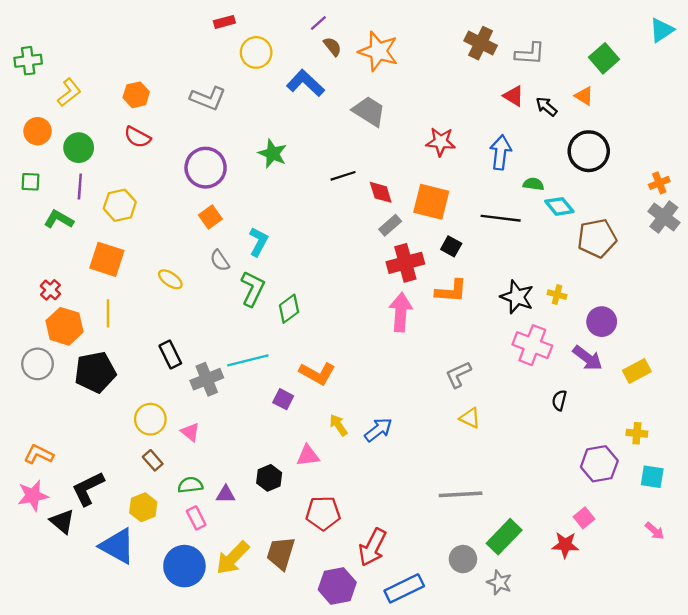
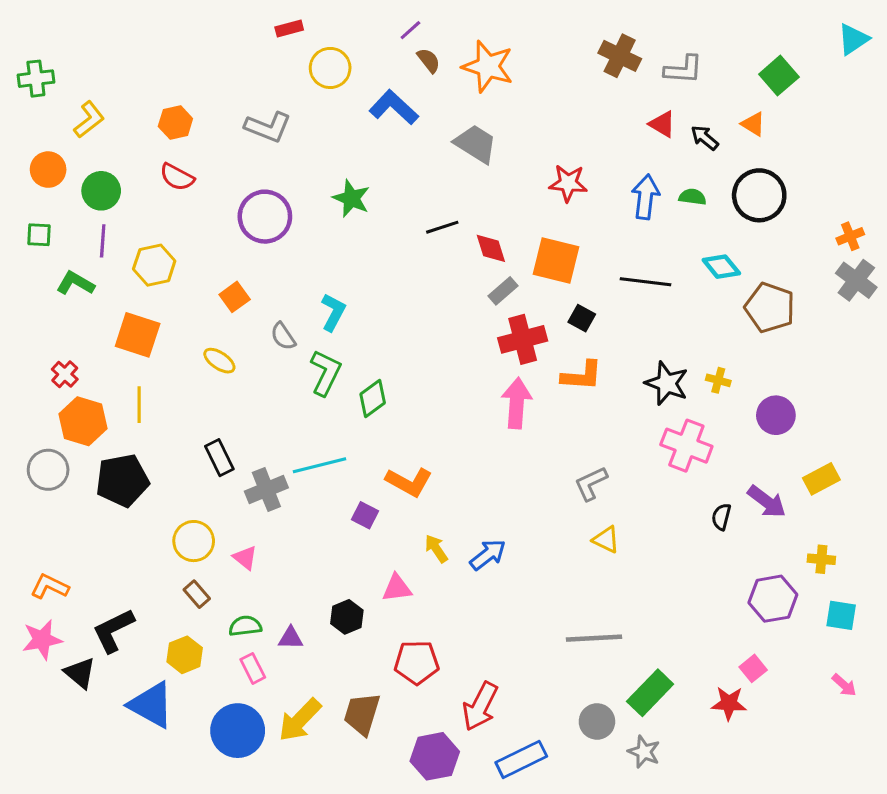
green semicircle: (533, 184) -> (693, 197), moved
orange square: (210, 217) -> (235, 297), moved
brown pentagon: (597, 238) -> (770, 308), turned 30
purple arrow: (588, 358) -> (767, 502), moved

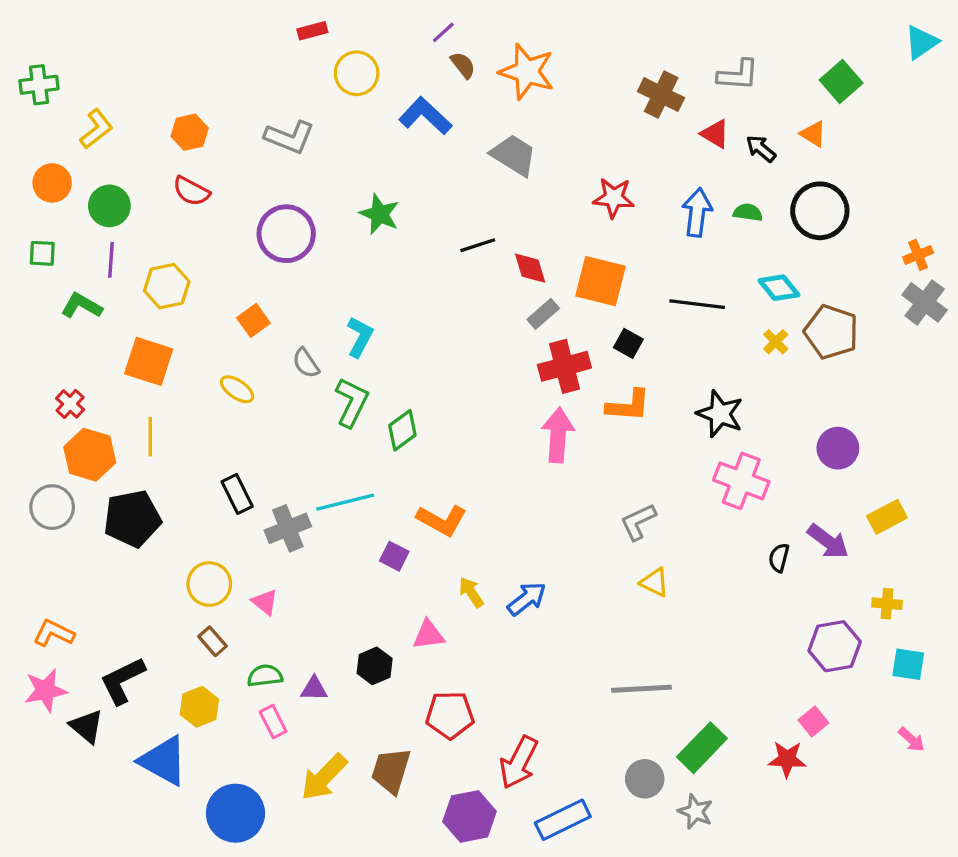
brown cross: (620, 56) -> (661, 95), moved
yellow cross: (718, 380) -> (776, 342), moved, turned 30
blue circle: (238, 731) -> (235, 813), moved

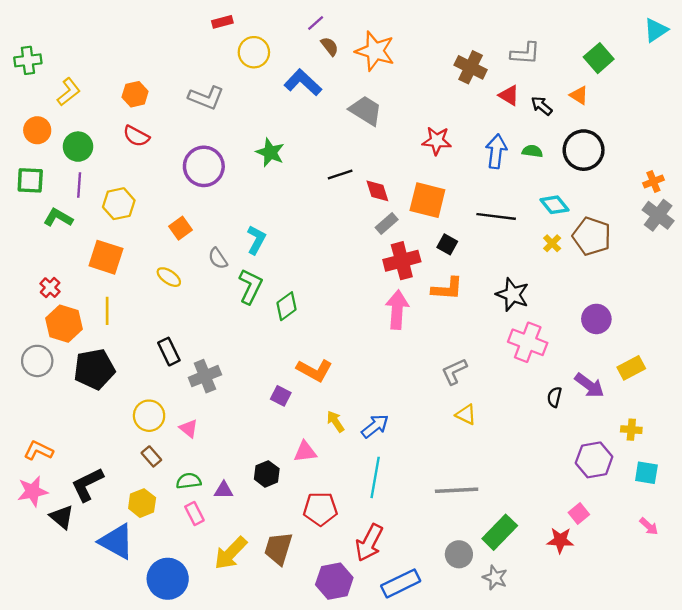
green square: (42, 253) -> (30, 180), size x1.4
cyan line: (345, 502) -> (375, 477), moved, turned -66

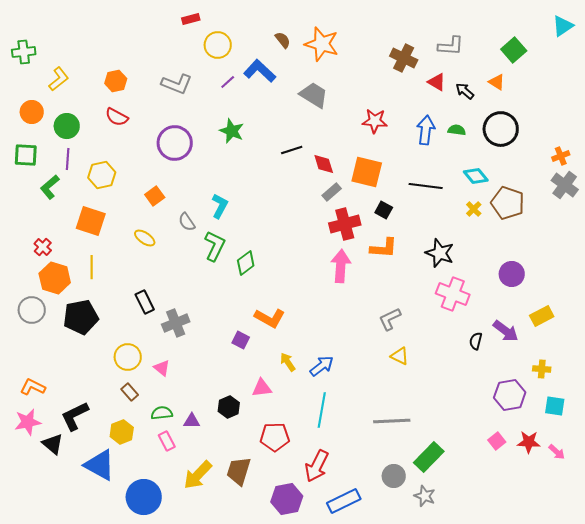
purple line: (316, 23) -> (228, 82), moved
green L-shape: (58, 218) -> (50, 187), turned -70
red star: (560, 540) -> (529, 442), moved

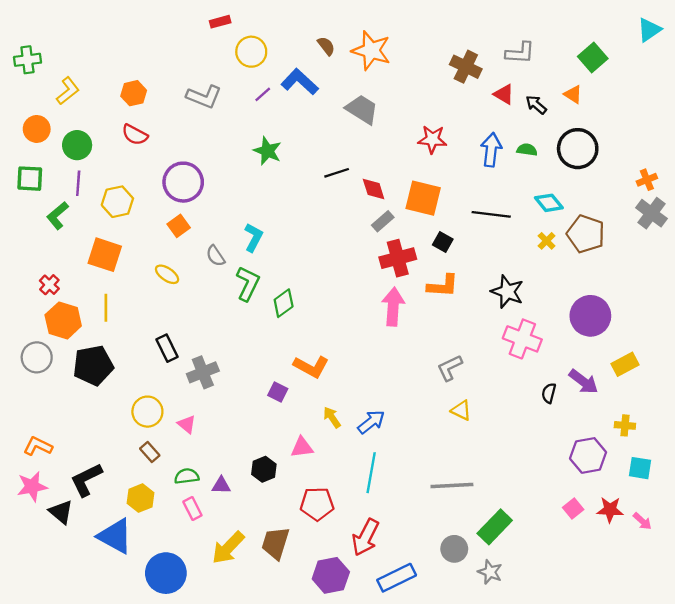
purple circle: (175, 143) -> (183, 182), moved
purple circle: (512, 274) -> (590, 316), size x1.4

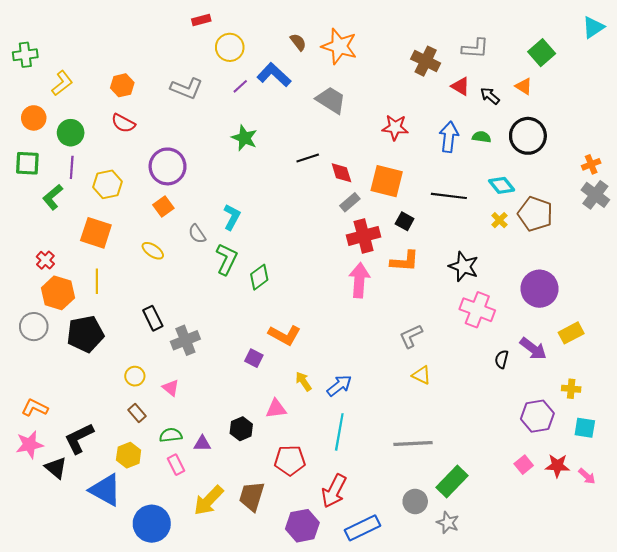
yellow circle: (147, 412) -> (135, 376), size x0.7

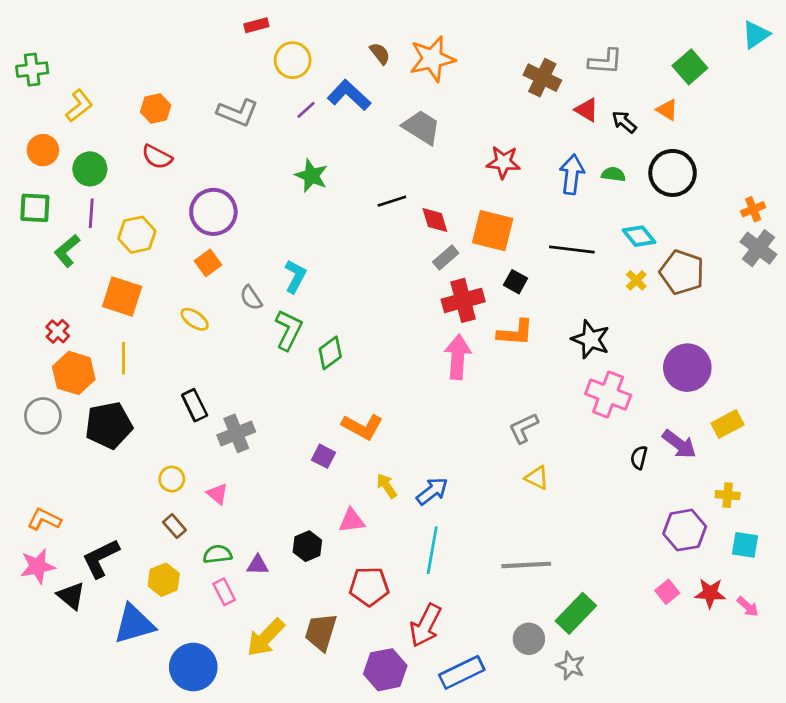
orange star: (339, 46) -> (432, 59), turned -30
blue triangle: (105, 490) -> (134, 624), turned -45

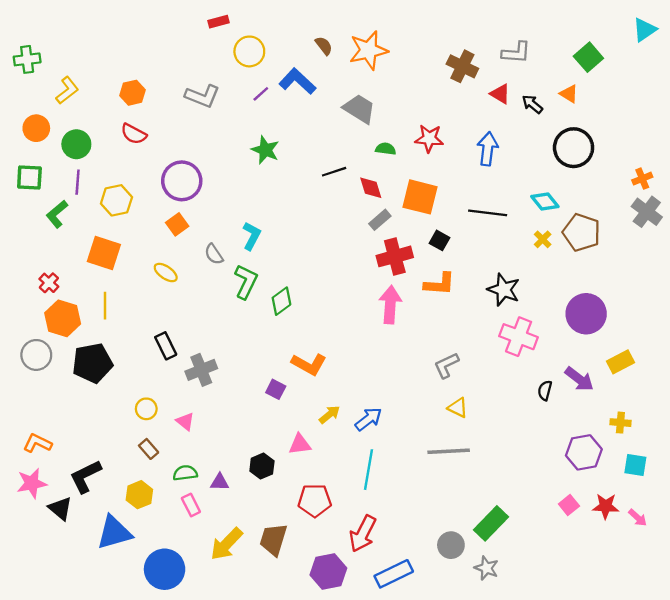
green semicircle: (613, 174) -> (386, 149), moved
yellow arrow: (387, 486) -> (330, 415), turned 85
gray line: (526, 565) -> (449, 451), moved

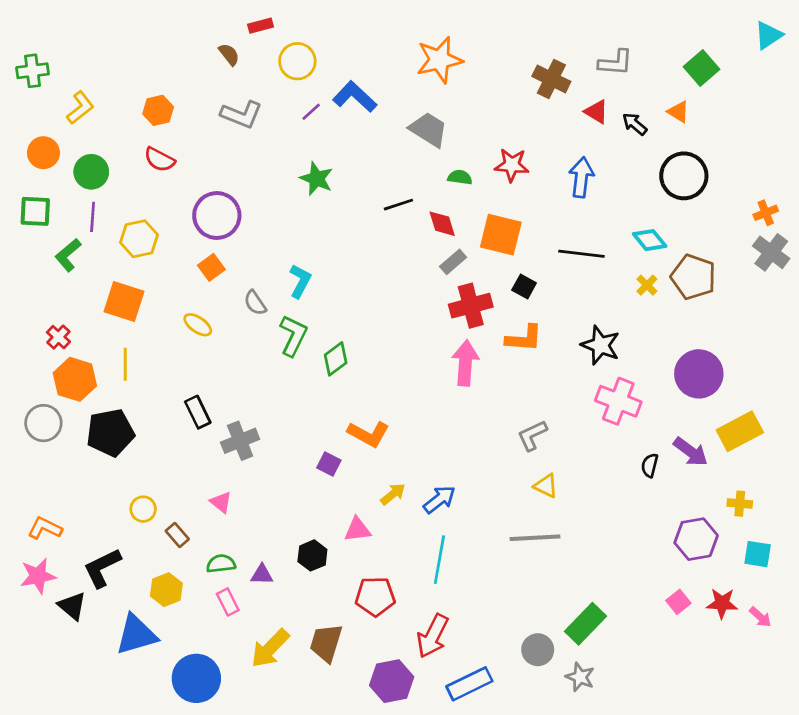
brown semicircle: (324, 46) -> (229, 54), moved
yellow rectangle: (620, 362) -> (740, 431), size x1.4
yellow circle: (146, 409) -> (143, 509), moved

